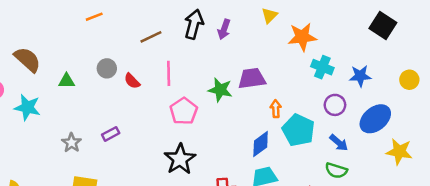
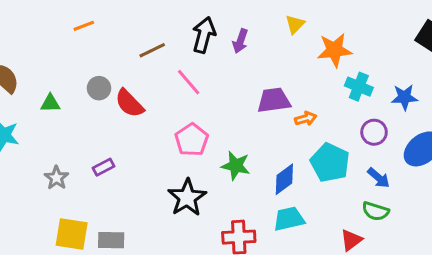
pink line: (169, 73) -> (189, 82), moved, turned -40
red semicircle: (132, 81) -> (129, 103), size x1.5
green star: (220, 90) -> (236, 166), moved
orange arrow: (276, 109) -> (306, 119), moved, turned 78

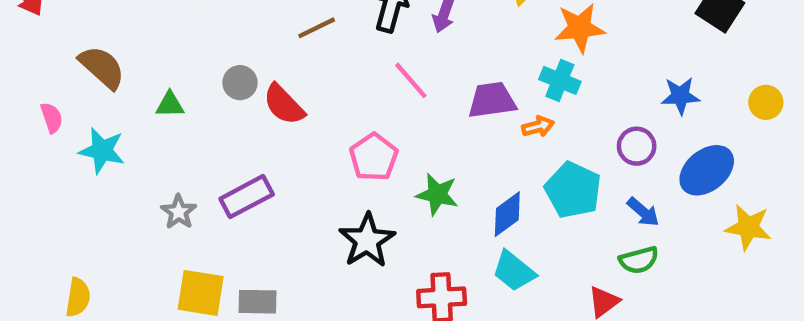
pink line: (189, 82) -> (411, 80), moved
cyan cross: (359, 87) -> (560, 80), moved
purple rectangle: (104, 167) -> (247, 197), size x1.6
green semicircle: (376, 211) -> (639, 260), turned -32
cyan trapezoid: (289, 219) -> (514, 271), turned -128

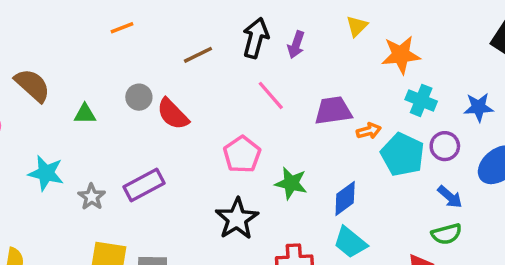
cyan cross: (560, 80) -> (421, 100), moved
cyan star: (102, 151) -> (46, 173), moved
cyan pentagon: (573, 190) -> (403, 155), moved

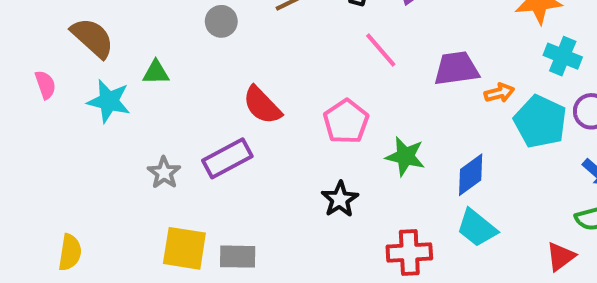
gray circle: (139, 97) -> (221, 21), moved
red semicircle: (173, 114) -> (262, 105), moved
cyan star: (46, 173) -> (109, 101), moved
black star: (237, 219) -> (340, 199), size x0.7

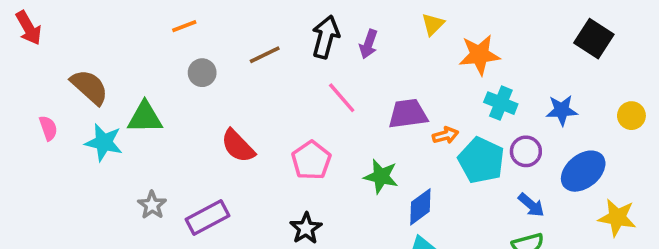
green triangle: (156, 72) -> (145, 117), size x1.5
green star: (405, 156) -> (381, 176), moved
purple rectangle: (227, 158) -> (208, 218), moved

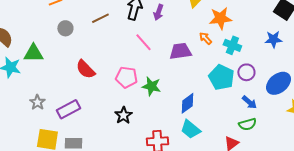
blue star: (562, 110) -> (273, 39), moved
orange arrow: (445, 135) -> (205, 38), moved, turned -120
pink pentagon: (311, 160) -> (126, 77), turned -30
green star: (381, 176) -> (151, 86), moved

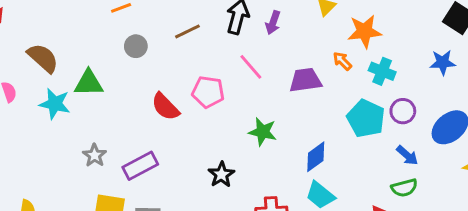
pink pentagon: (126, 77) -> (208, 92), moved

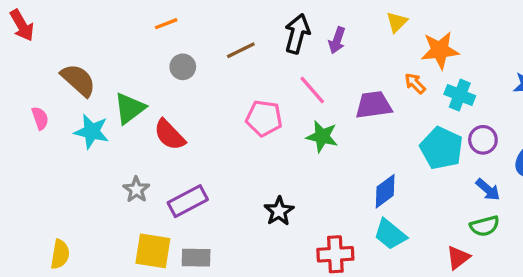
green triangle: (89, 83) -> (130, 108), turned -36
red semicircle: (165, 107) -> (169, 135), moved
green star: (263, 132) -> (322, 136), moved

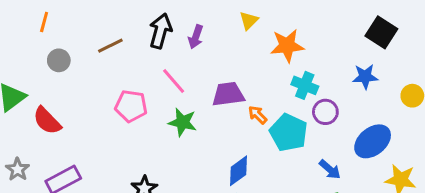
orange line: (166, 24) -> (44, 22), turned -54
orange arrow: (415, 83) -> (258, 115), moved
purple circle: (483, 140) -> (325, 112), moved

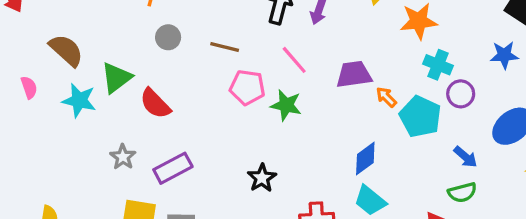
brown line: (110, 46) -> (225, 47), moved, turned 40
green star: (183, 122) -> (286, 105), moved

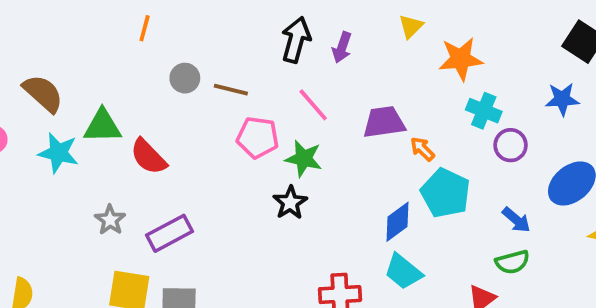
gray circle: (168, 37) -> (185, 78), moved
green triangle: (116, 78) -> (102, 126), turned 36
cyan pentagon: (420, 116) -> (445, 193), moved
black star: (262, 178) -> (290, 203), moved

